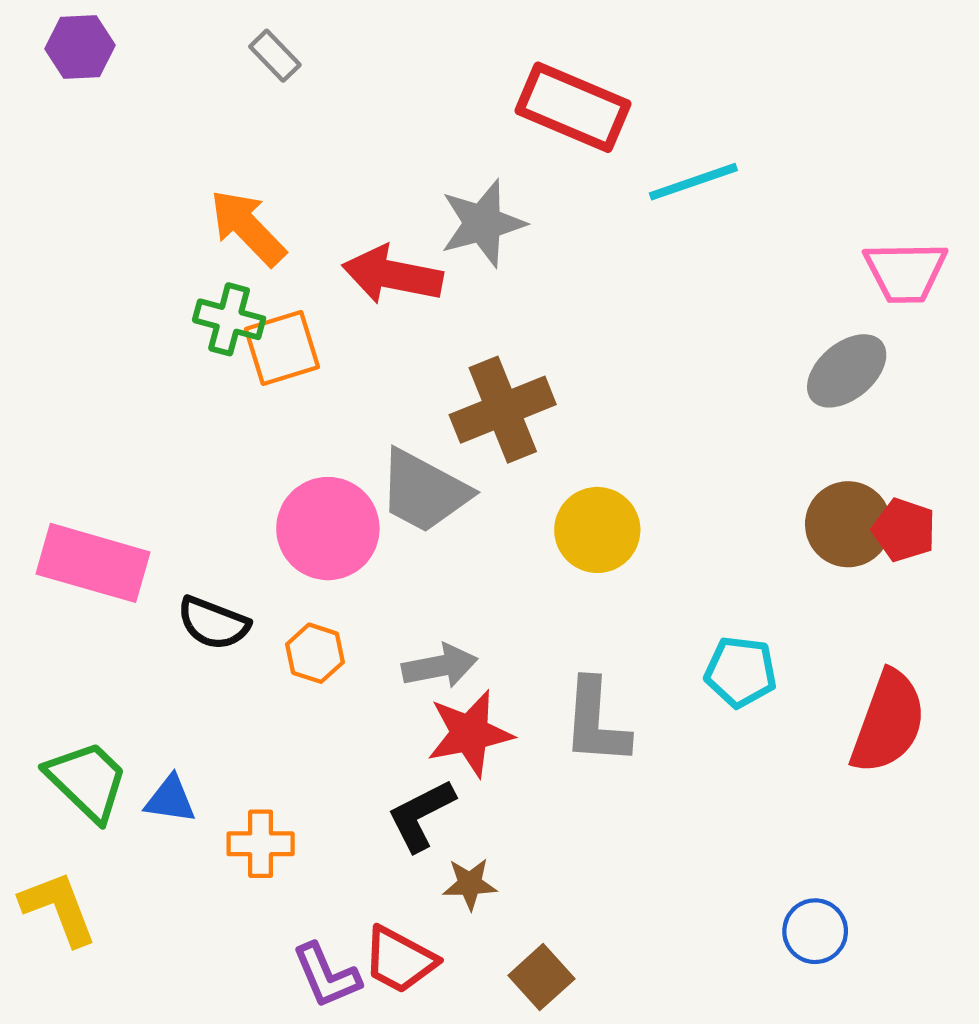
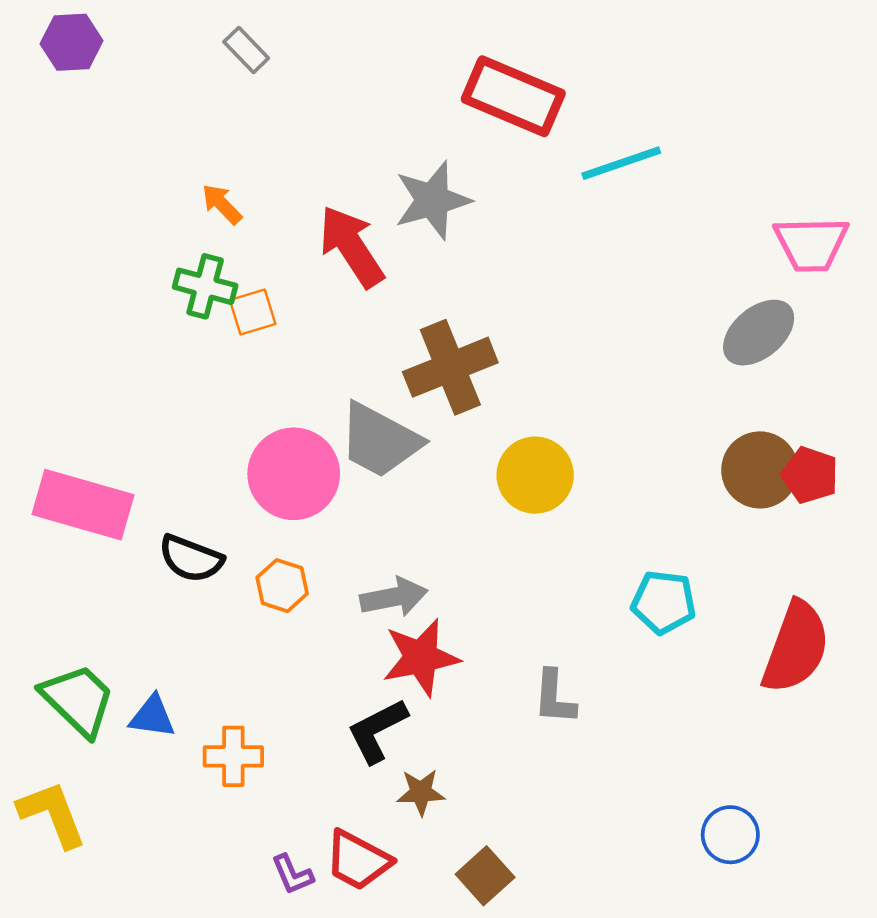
orange arrow: (248, 228) -> (222, 204), size x0.6
red arrow: (392, 275) -> (351, 247), turned 46
orange square: (282, 348) -> (253, 312), size x0.7
gray L-shape: (596, 722) -> (554, 697), moved, size x0.7
purple L-shape: (326, 976) -> (292, 874), size x0.7

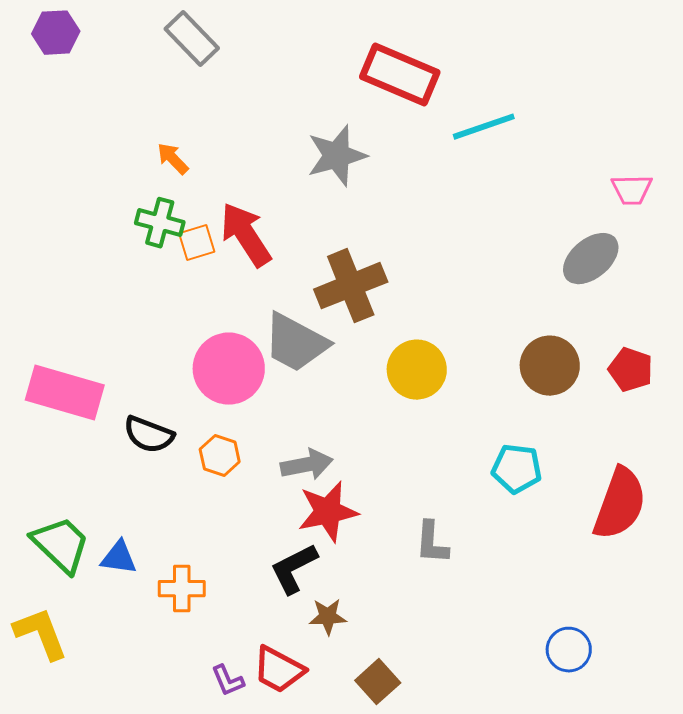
gray rectangle: (246, 50) -> (192, 39), size x1.5
pink trapezoid: (811, 244) -> (632, 190), size x0.7
red arrow: (351, 247) -> (246, 235), moved
brown circle: (760, 470) -> (550, 366), moved

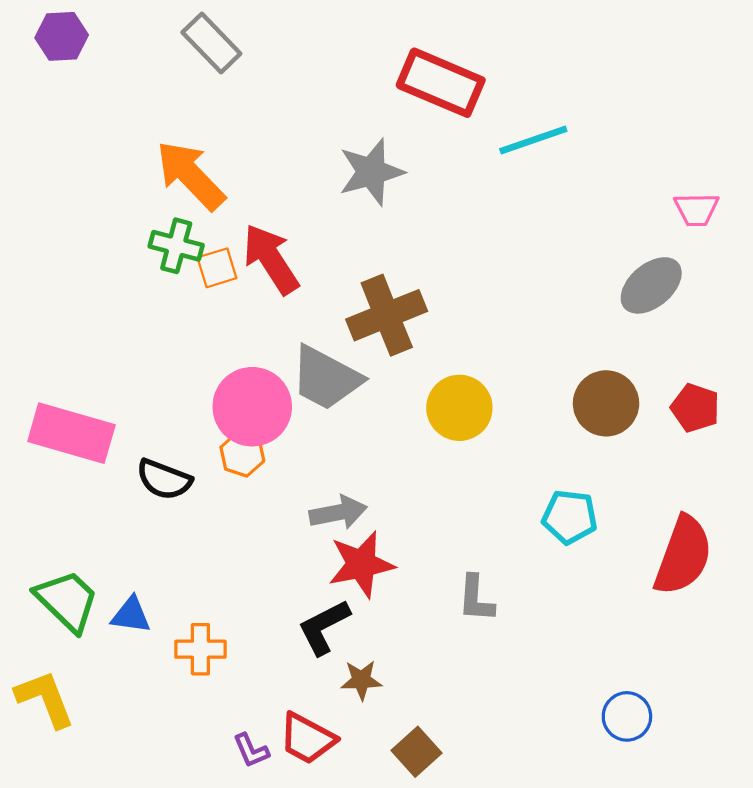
orange arrow: (173, 159) -> (190, 175), size x2.0
orange hexagon: (220, 456) -> (242, 454), moved

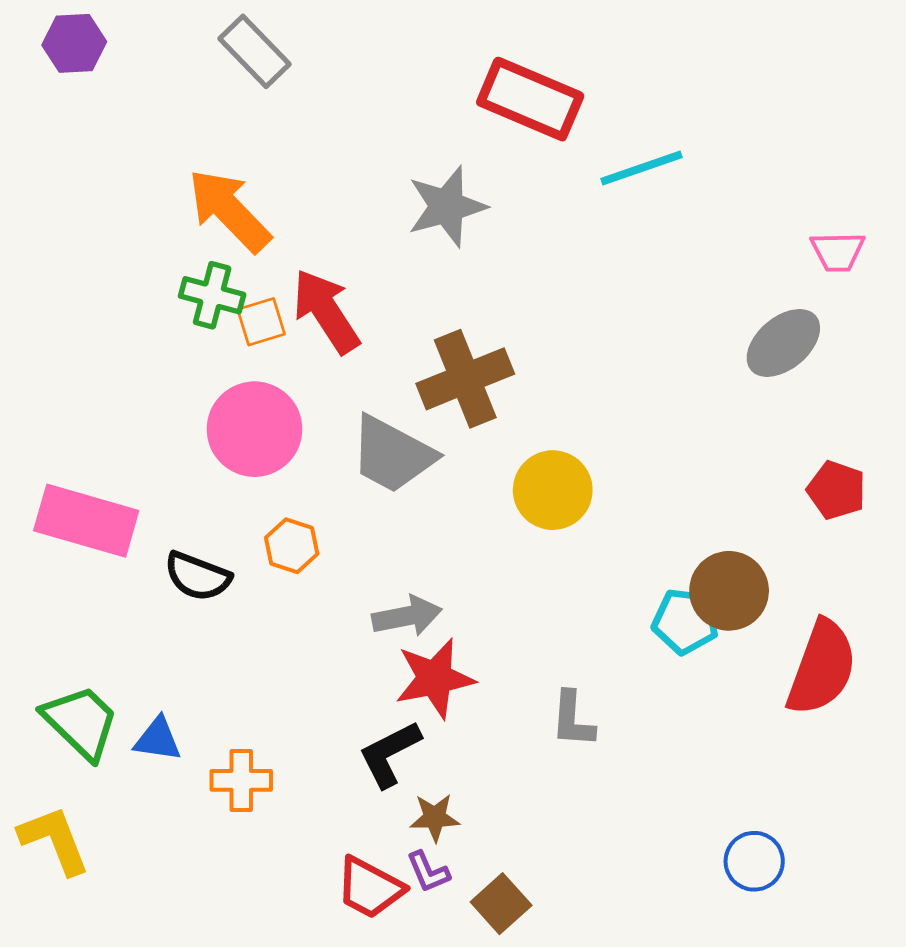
brown circle: (606, 403) -> (729, 591), moved
pink circle: (252, 407) -> (254, 429), moved
purple L-shape: (251, 751) -> (428, 872), moved

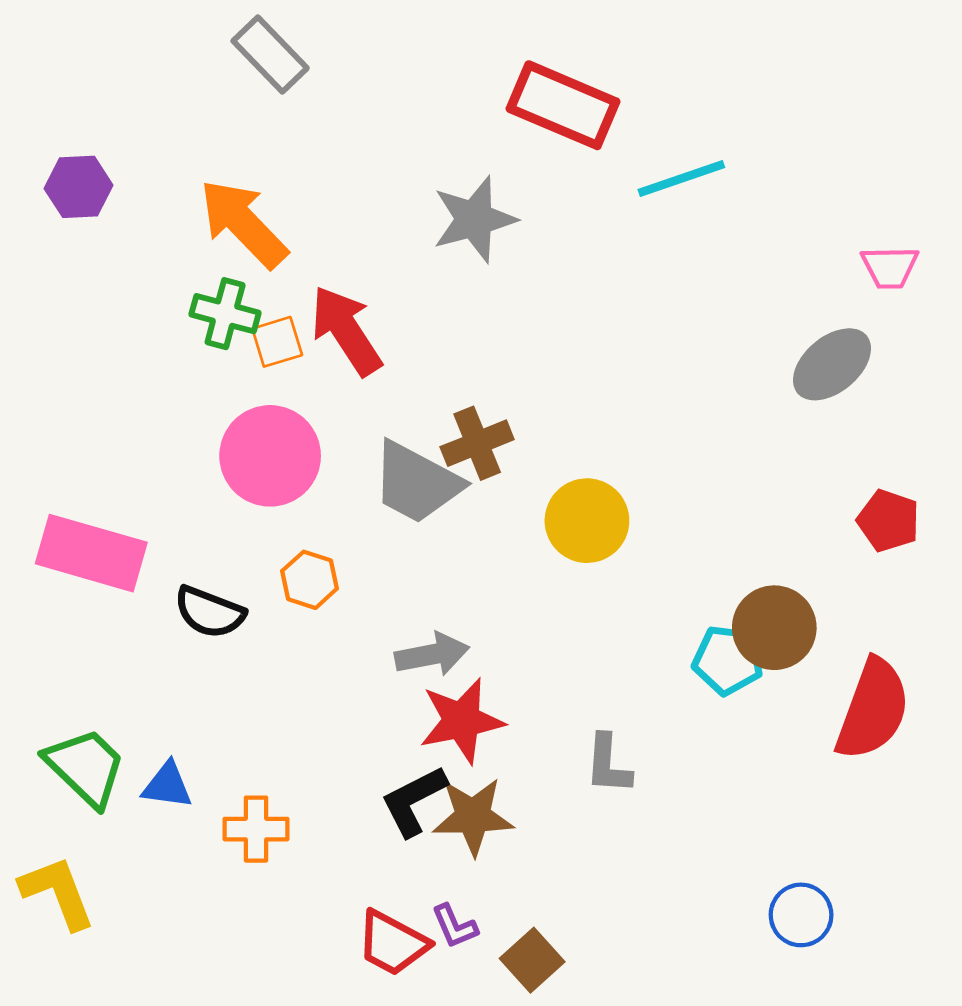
purple hexagon: (74, 43) -> (79, 187), moved
brown cross: (465, 379) -> (477, 443), moved, size x0.7
brown star: (435, 818) -> (473, 816), moved, size x1.5

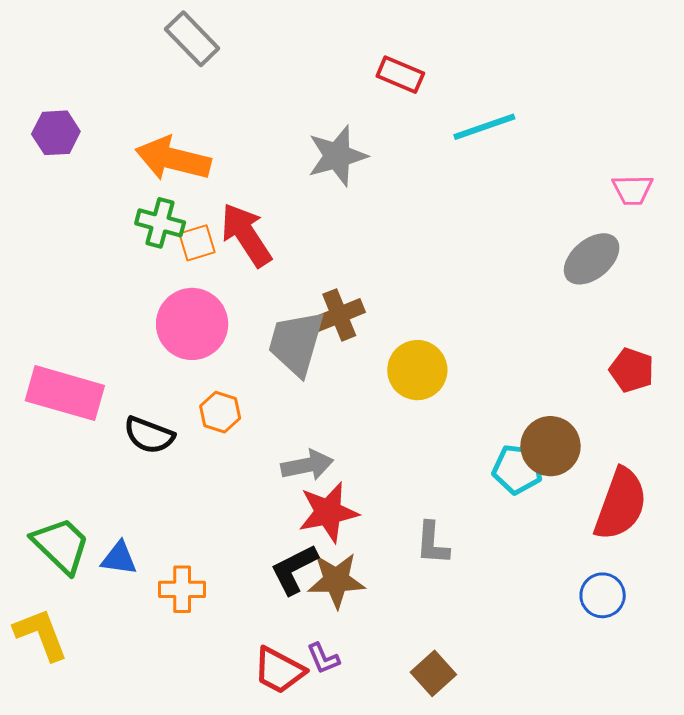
red rectangle: (563, 105) -> (400, 75), size x0.6
orange arrow: (243, 223) -> (173, 159), turned -32
gray trapezoid: (417, 483) -> (296, 343), turned 78
blue circle: (801, 915) -> (603, 595), moved
brown square: (532, 960) -> (433, 673), moved

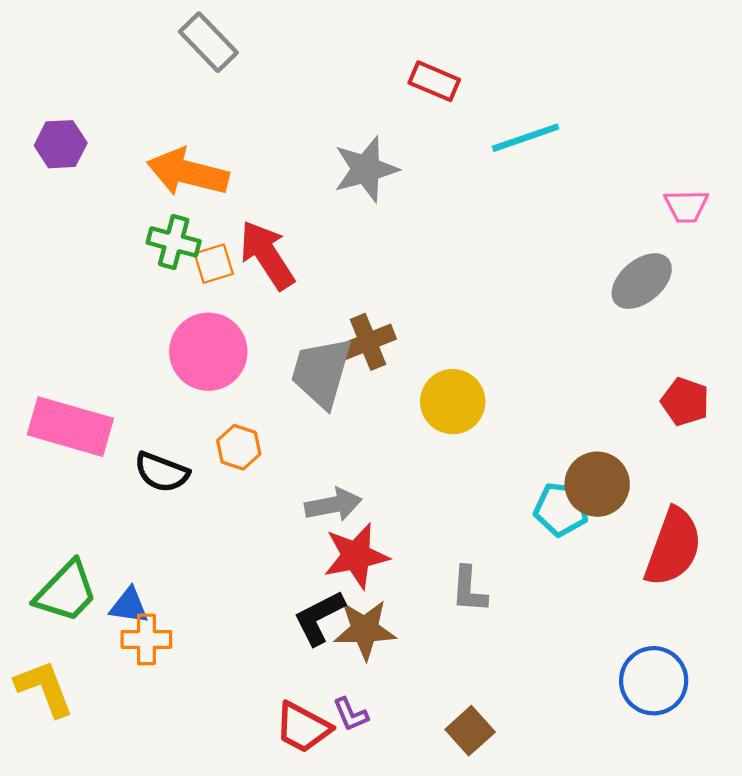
green trapezoid: (61, 545) -> (66, 592), turned 90
orange cross: (182, 589) -> (146, 639), moved
blue circle: (603, 595) -> (654, 681), moved, size x1.4

